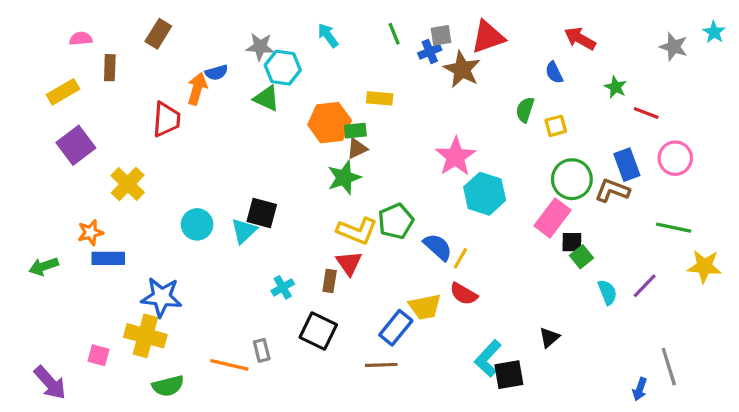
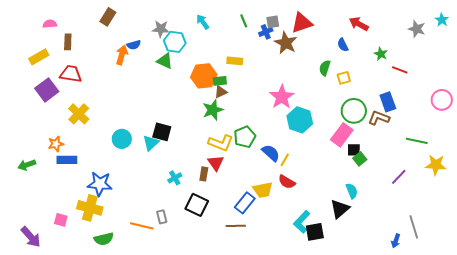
brown rectangle: (158, 34) -> (108, 17), moved
red trapezoid: (166, 119) -> (71, 74), moved, turned -85
pink circle: (675, 158) -> (442, 100), moved
cyan semicircle: (607, 292) -> (352, 191), moved
black triangle: (549, 337) -> (340, 209), size x1.5

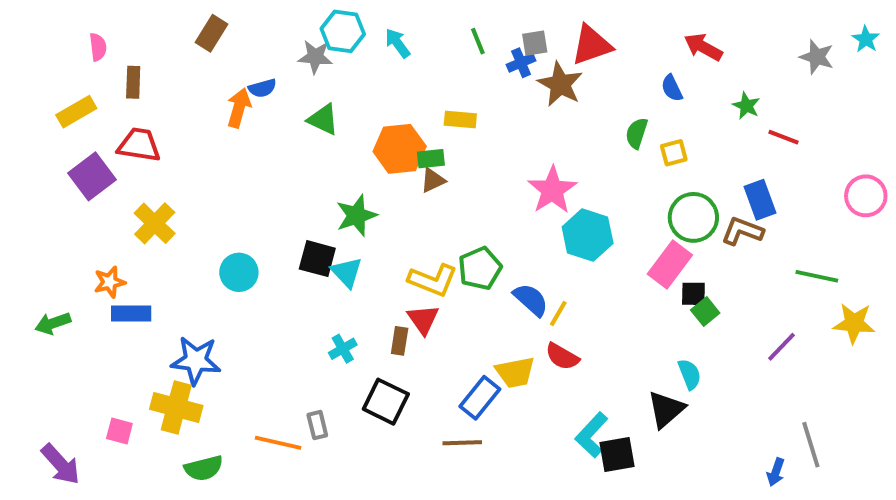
pink semicircle: (50, 24) -> (98, 47), turned 88
cyan hexagon: (175, 42) -> (343, 31), moved
green star: (213, 110) -> (356, 215), moved
cyan triangle: (151, 143) -> (347, 272), moved, turned -30

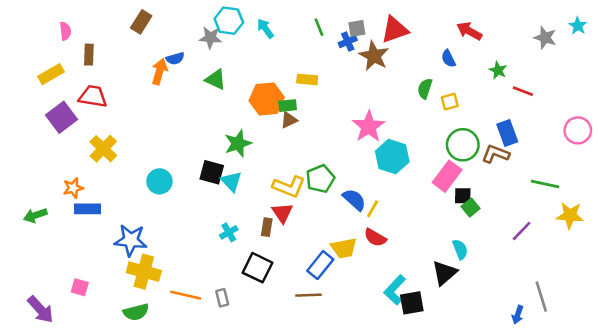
yellow cross: (176, 407) -> (144, 272), moved
gray rectangle: (317, 425) -> (222, 298), moved

